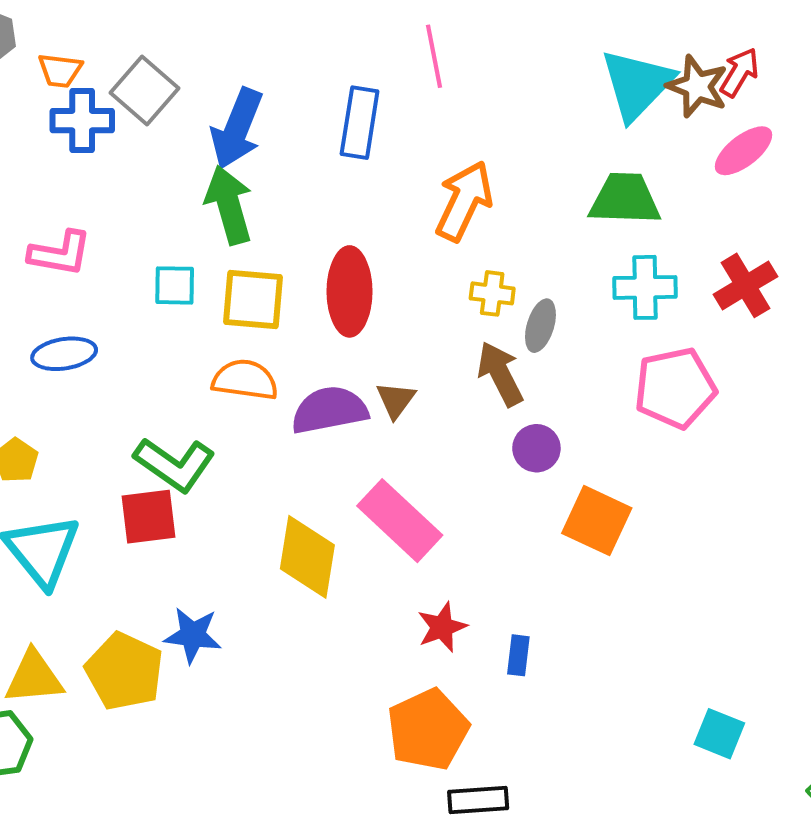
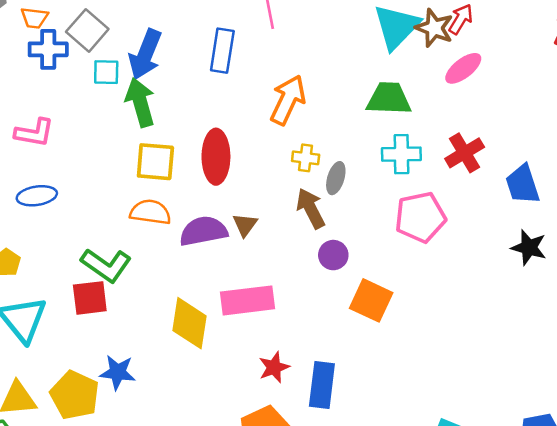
cyan square: (175, 285) -> (106, 72), moved
pink rectangle: (400, 521) -> (248, 300), turned -50
blue rectangle: (518, 655) -> (322, 385), size x1.8

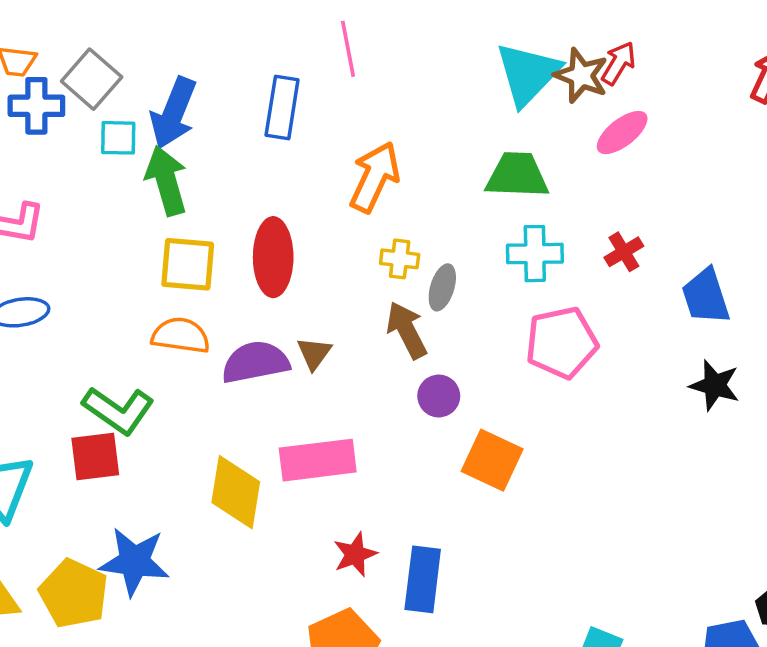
red cross: (465, 153) -> (624, 252), size x0.7
blue star: (118, 372) -> (134, 562), size x1.4

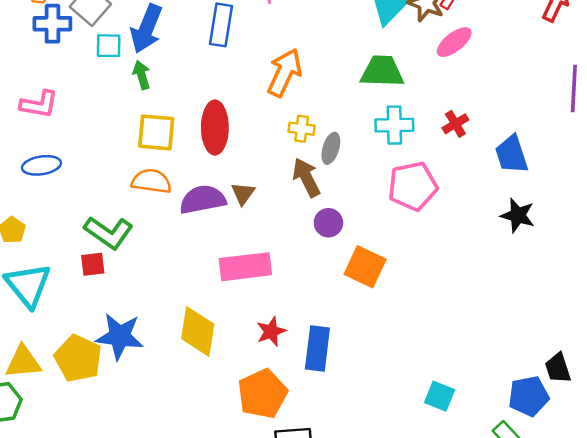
green arrow: (166, 181) -> (142, 75), size x0.6
red square: (95, 457) -> (93, 264), size x0.7
yellow diamond: (236, 492) -> (198, 331), moved

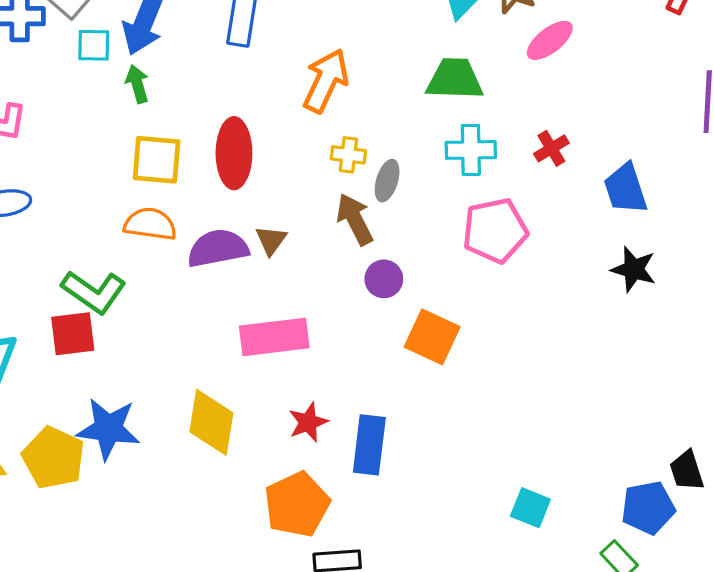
red square: (93, 264) -> (73, 334), size x1.4

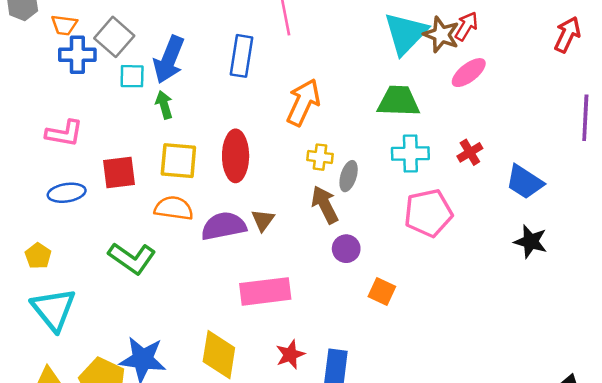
blue trapezoid: (626, 189) -> (525, 182), turned -39
red square: (73, 334) -> (119, 173), moved
orange square: (432, 337) -> (382, 291), size x0.7

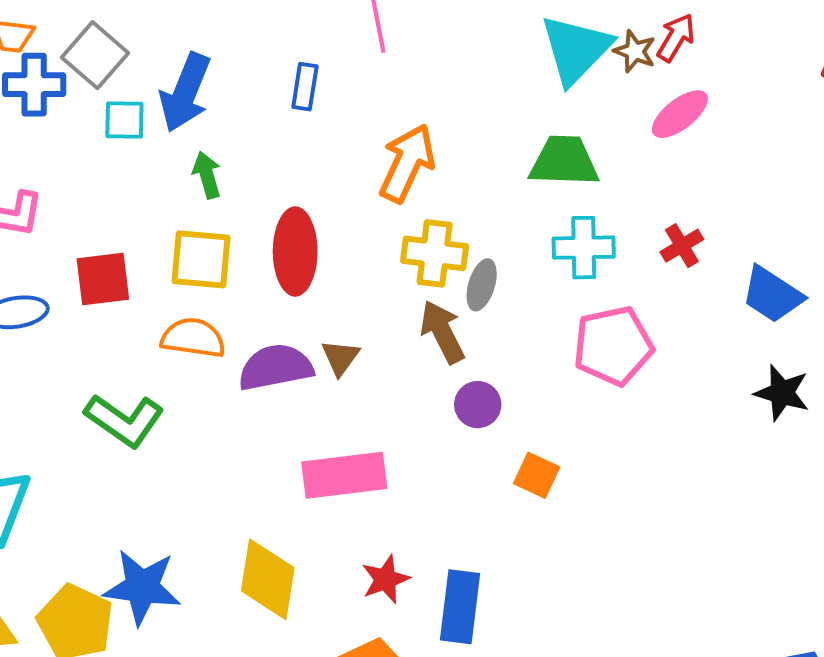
brown star: (441, 35) -> (635, 51), size x0.7
blue rectangle: (241, 56) -> (305, 87), size x0.7
green arrow: (164, 105) -> (207, 175), moved
yellow cross: (320, 157) -> (435, 253), size x1.5

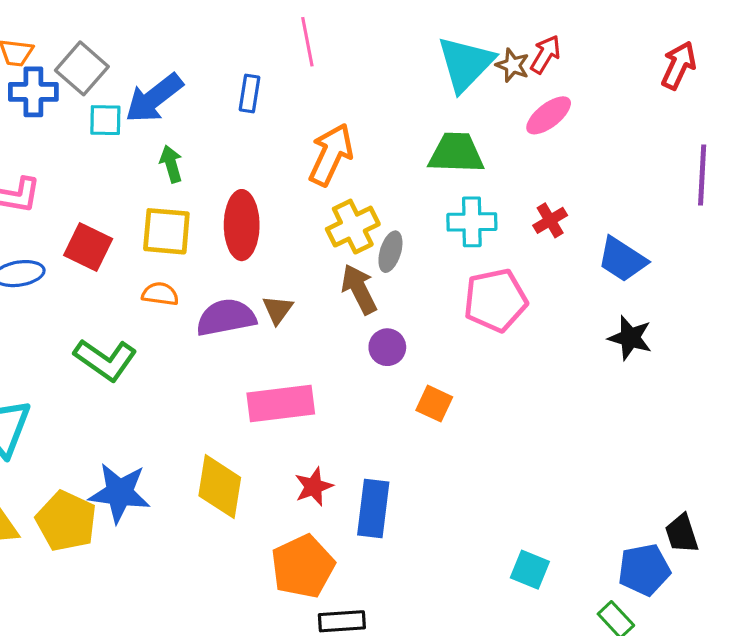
blue arrow: (185, 92) -> (154, 98), turned 30
yellow cross: (435, 253) -> (353, 227), turned -33
red square: (103, 279) -> (88, 247), turned 33
orange semicircle: (193, 338) -> (160, 294), size x0.7

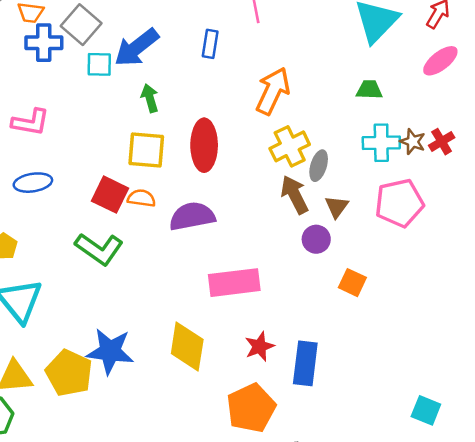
brown star: (513, 65) -> (413, 142), moved
green trapezoid: (456, 153) -> (369, 90), size x0.6
red square: (88, 247) -> (110, 195), moved
brown triangle: (278, 310) -> (337, 207), moved

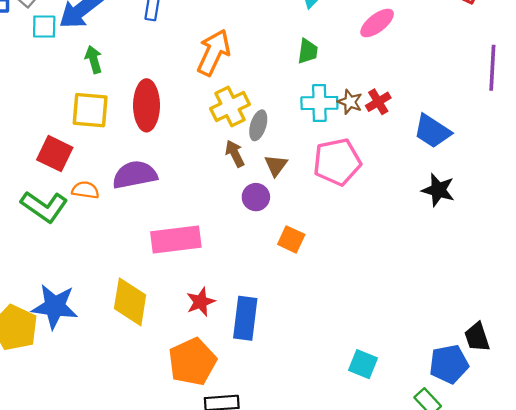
green trapezoid: (369, 90) -> (308, 51), turned 96
brown arrow: (295, 195) -> (235, 154), size x0.7
orange semicircle: (141, 198) -> (85, 190), moved

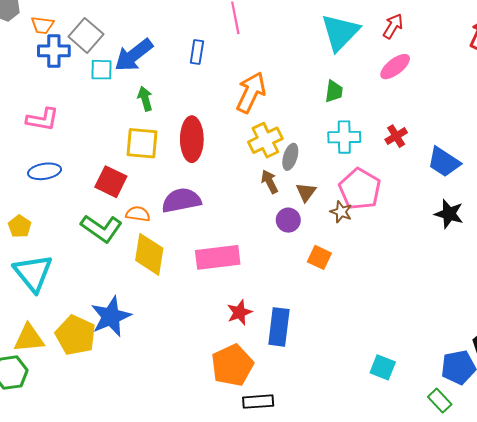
brown star: (350, 102) -> (341, 212), moved
pink pentagon: (337, 162) -> (360, 189), turned -30
yellow diamond: (130, 302) -> (149, 254), moved
blue star: (55, 306) -> (111, 317), turned -30

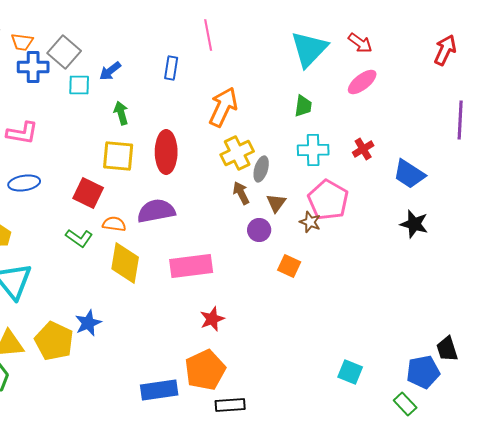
red arrow: (393, 26) -> (360, 43), turned 95
blue arrow: (134, 55) -> (110, 71), size x0.6
green L-shape: (102, 228) -> (79, 238), size x0.7
blue star: (111, 317) -> (88, 323), size x0.7
blue rectangle: (279, 327) -> (159, 390), moved, turned 75

